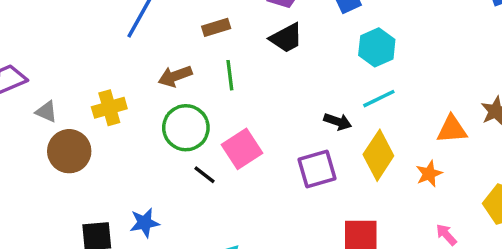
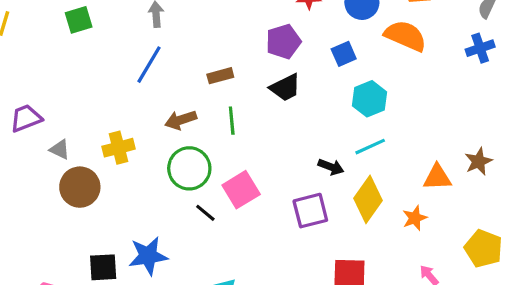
blue star: (145, 223) -> (148, 256), size x1.4

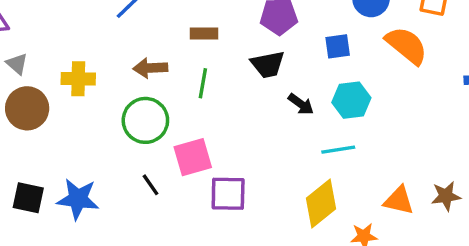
black arrow: (331, 167) -> (301, 104), moved
purple square: (310, 211) -> (228, 194), moved
black line: (205, 213) -> (151, 185), moved

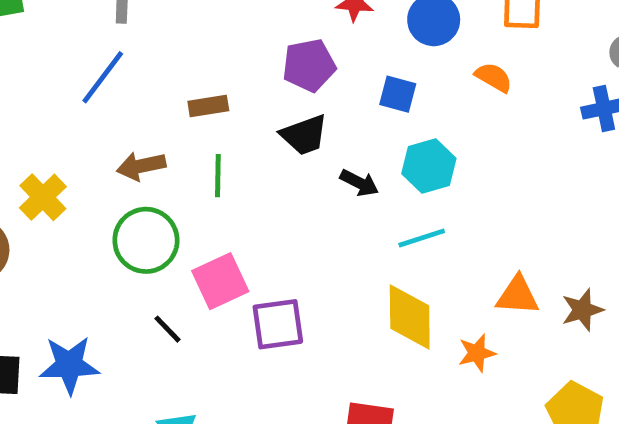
orange semicircle: (406, 45) -> (494, 77), size x0.6
blue square: (338, 46) -> (398, 94), turned 32
yellow cross: (78, 79) -> (43, 197), turned -36
brown star: (446, 196) -> (582, 310), moved
yellow diamond: (321, 204) -> (410, 317), turned -42

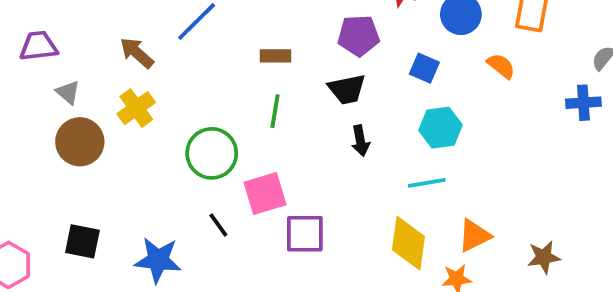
brown arrow: (141, 166) -> (137, 53), moved, turned 45
black arrow: (359, 183) -> (360, 141), moved, turned 44
orange triangle: (518, 295) -> (474, 236), moved, turned -39
blue star: (69, 365) -> (158, 260), moved

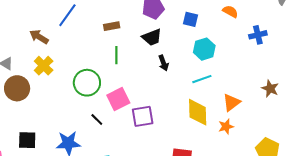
blue cross: (583, 103) -> (258, 35), moved
brown star: (544, 257) -> (270, 89), moved, turned -30

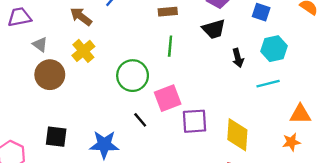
black arrow: (164, 63) -> (238, 58), moved
orange triangle: (231, 102) -> (300, 114), turned 30
yellow diamond: (198, 112) -> (237, 135), moved

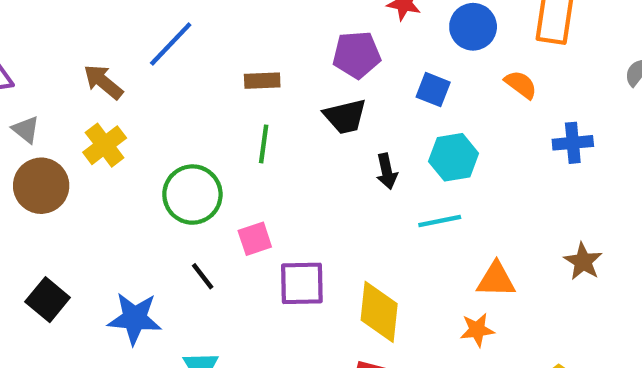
pink square: (168, 98) -> (255, 239), size x0.7
black square: (56, 137) -> (48, 300), turned 30

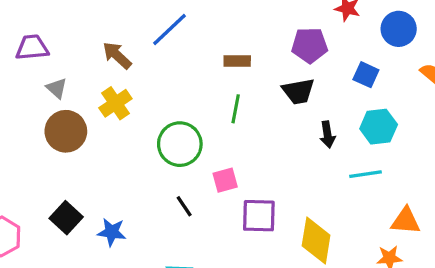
blue star: (135, 318) -> (112, 232), moved, size x0.7

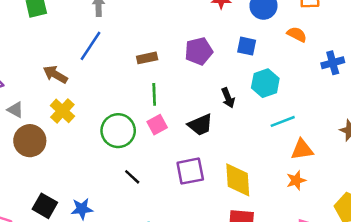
purple pentagon: (310, 45) -> (199, 51), moved
black trapezoid: (298, 91) -> (200, 125), moved
cyan line: (366, 174) -> (283, 121), moved
pink square: (225, 180) -> (157, 125), moved

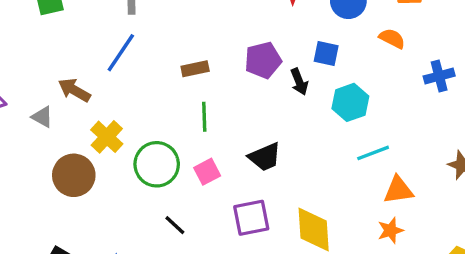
black arrow: (228, 98) -> (299, 82), moved
gray triangle: (15, 110) -> (42, 117), moved
yellow cross: (62, 111) -> (107, 137), moved
pink square: (157, 125) -> (207, 172), moved
brown circle: (30, 141) -> (74, 175), moved

